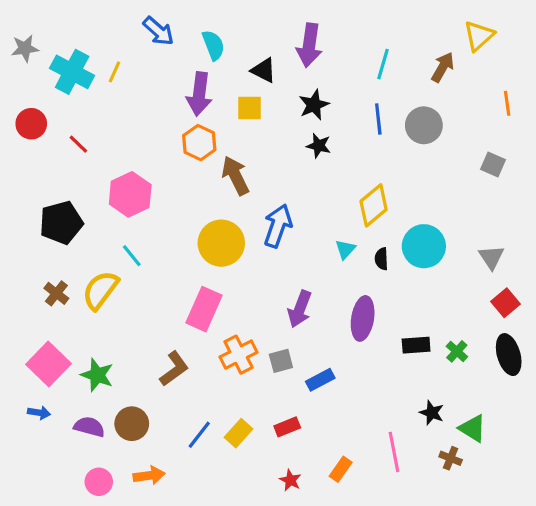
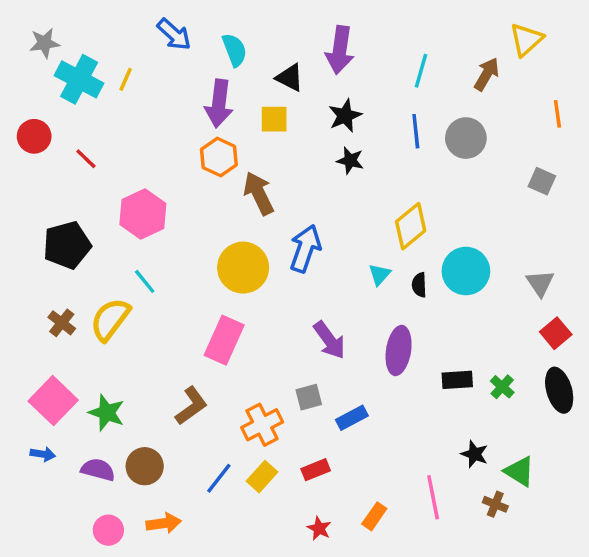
gray star: (25, 48) -> (44, 43), moved
purple arrow: (300, 309) -> (329, 340), turned -57
orange cross: (239, 355) -> (262, 425), moved

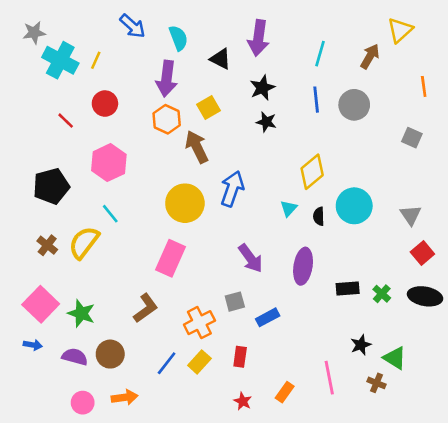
yellow square: (274, 119) -> (209, 107), moved, turned -30
red circle: (34, 136) -> (105, 104), moved
black ellipse: (559, 390) -> (425, 296), turned -64
black star: (475, 454) -> (361, 345), turned 30
red rectangle: (316, 470) -> (240, 357), turned -60

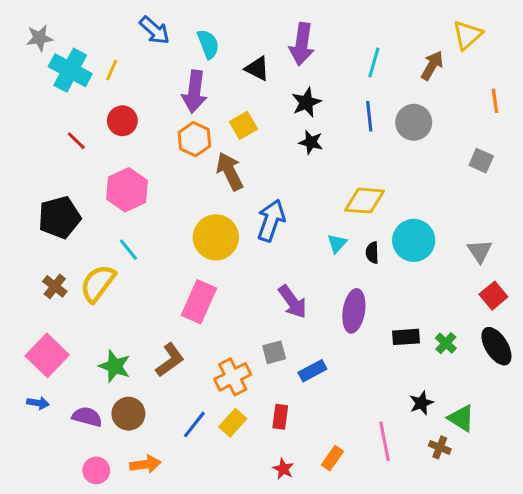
yellow diamond: (312, 172) -> (365, 201), turned 44
black ellipse: (425, 296) -> (496, 346), turned 48
green star: (81, 313) -> (115, 366), moved

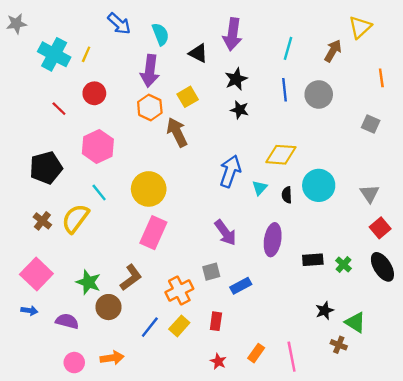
gray star: (40, 38) -> (16, 24), moved
blue arrow: (271, 220) -> (230, 171), moved
yellow circle: (216, 237) -> (149, 189), moved
brown circle: (128, 414) -> (108, 307), moved
pink line: (385, 441) -> (292, 357), moved

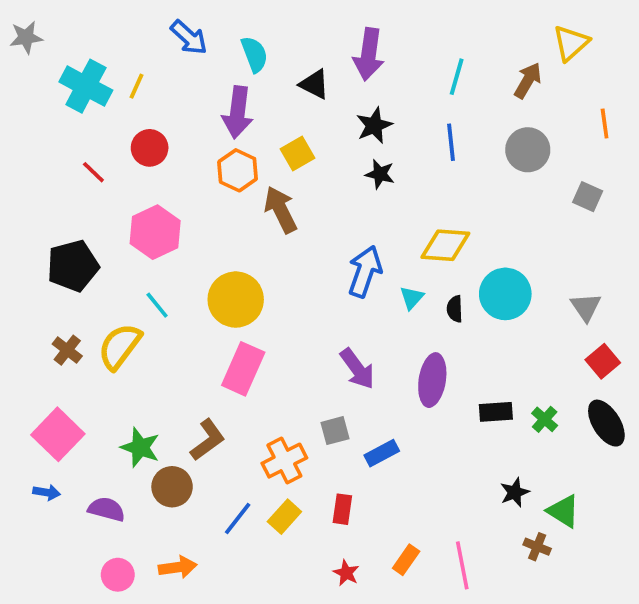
gray circle: (319, 94) -> (528, 150), moved

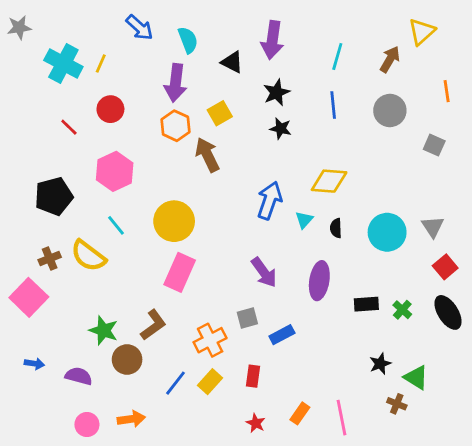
cyan circle: (505, 294) -> (387, 232), moved
yellow semicircle: (120, 346) -> (88, 256), turned -90
brown cross: (67, 350) -> (50, 259), turned 30
pink square: (58, 434) -> (29, 297), moved

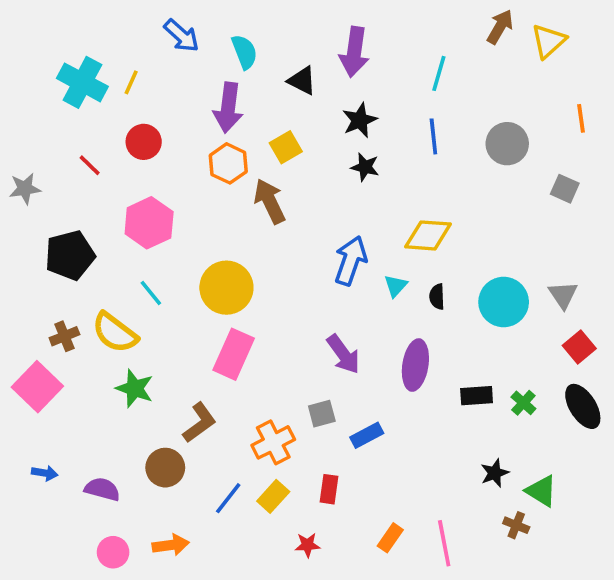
gray star: (19, 28) -> (25, 189), moved
brown arrow: (390, 59) -> (500, 27), moved
green star: (104, 330) -> (135, 388), moved
red star: (256, 423) -> (307, 545), moved, turned -30

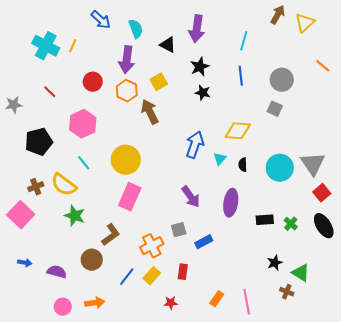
orange line: (581, 118) -> (323, 66), turned -42
red circle: (144, 142) -> (93, 82), moved
gray square: (565, 189) -> (275, 109), moved
gray triangle: (563, 295) -> (313, 164), size x1.5

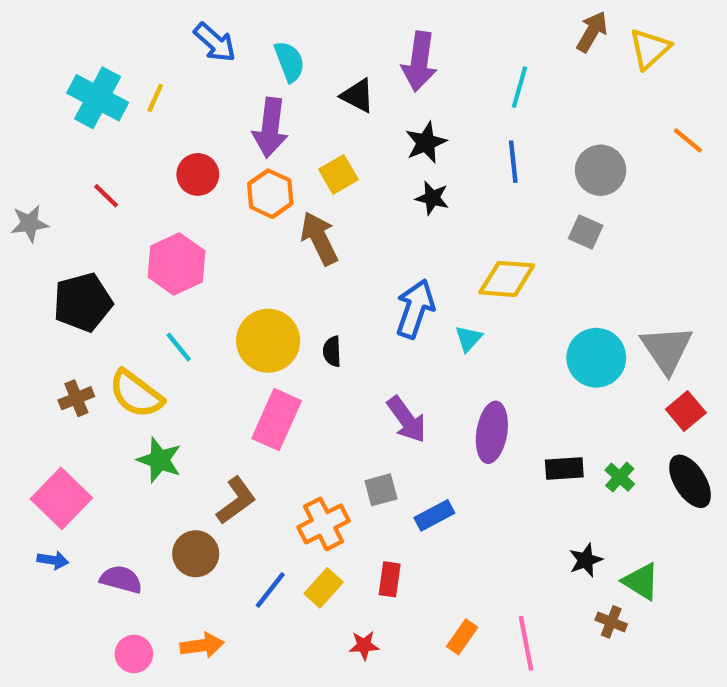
black semicircle: (243, 165) -> (332, 351), moved
pink square: (21, 215) -> (61, 498), moved

